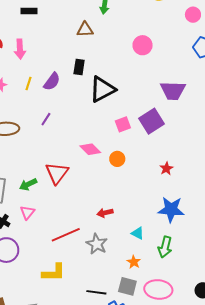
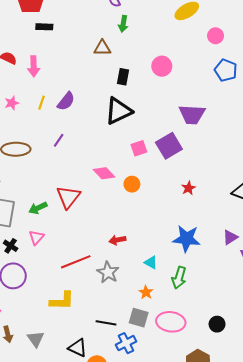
black rectangle: (79, 67) -> (123, 77), moved
red star: (166, 168) -> (188, 188), moved

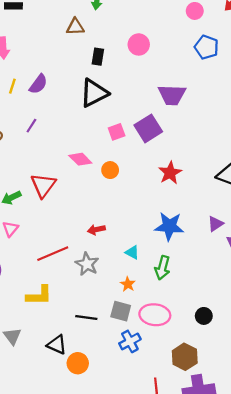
red star: (188, 188) -> (170, 173), size x1.5
blue cross: (126, 343) -> (130, 341), moved

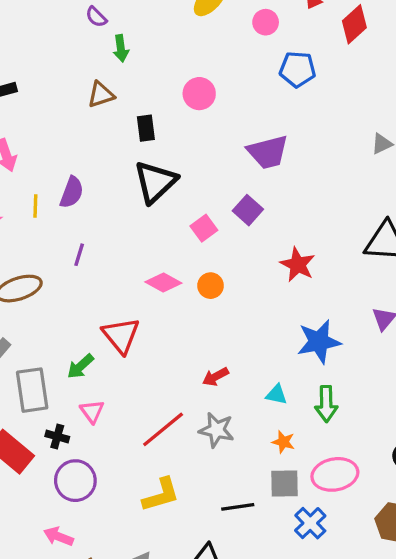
purple square: (148, 128) -> (248, 210), size x0.7

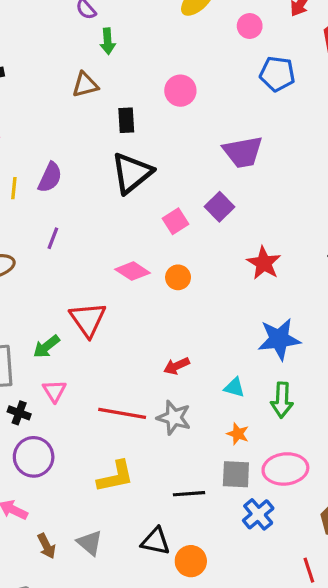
red line: (163, 429) -> (122, 413), turned 45

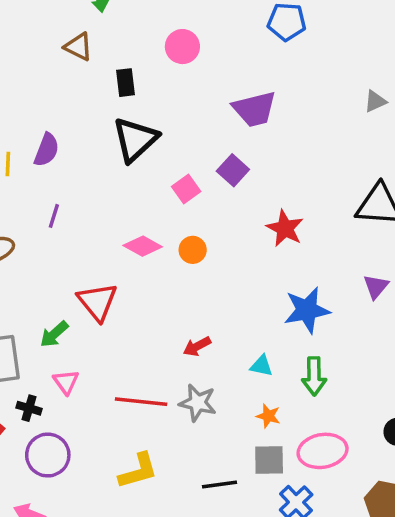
brown triangle: (85, 85) -> (78, 47), turned 44

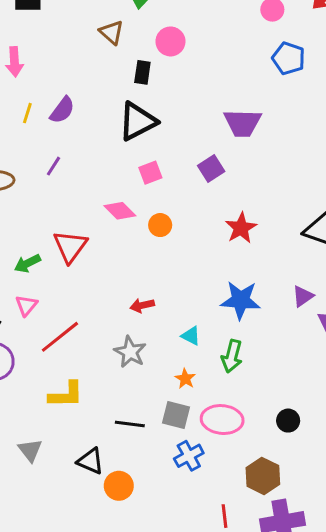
pink circle: (182, 47) -> (170, 41), moved
pink square: (186, 189) -> (150, 173), moved
red line: (141, 402) -> (60, 337), moved, turned -60

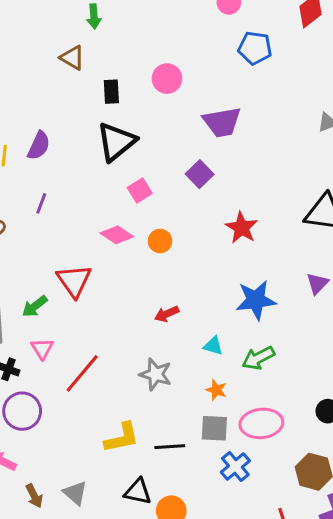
pink circle: (170, 41) -> (167, 79), moved
red arrow: (142, 305) -> (167, 314), moved
green arrow: (232, 356) -> (258, 358), turned 60
yellow L-shape: (66, 395) -> (122, 438), moved

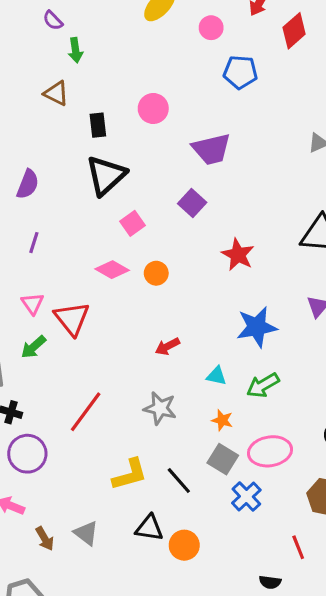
pink triangle: (42, 349) -> (32, 304), moved
gray square: (214, 428) -> (223, 459), turned 32
black line: (170, 447) -> (179, 480), turned 56

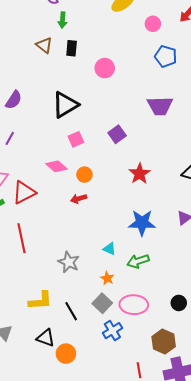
black rectangle: (98, 125) -> (72, 48), moved
purple trapezoid: (212, 149) -> (160, 106), moved
red triangle: (72, 319) -> (24, 192), turned 30
red arrow: (167, 346) -> (79, 199), moved
red line: (86, 412) -> (22, 238), moved, turned -60

